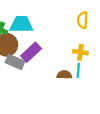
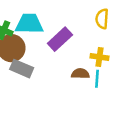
purple rectangle: (31, 52) -> (60, 39), moved
brown semicircle: (64, 75) -> (80, 74), moved

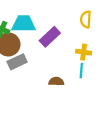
gray rectangle: (22, 69) -> (17, 62), turned -48
brown semicircle: (80, 74) -> (56, 81), moved

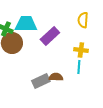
gray rectangle: (17, 62) -> (41, 81), moved

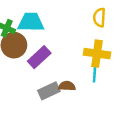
purple rectangle: (50, 36) -> (39, 57), moved
yellow cross: (81, 50) -> (97, 54), size x1.5

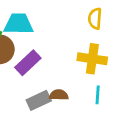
cyan line: (95, 74) -> (98, 95), moved

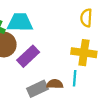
cyan line: (98, 95) -> (75, 78), moved

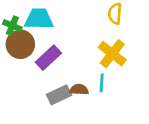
yellow cross: (84, 53) -> (112, 54), turned 30

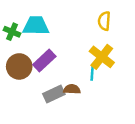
brown circle: (20, 44) -> (19, 66), moved
cyan line: (102, 83) -> (92, 72), moved

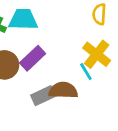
cyan line: (92, 72) -> (86, 72), turned -35
brown semicircle: (72, 89) -> (63, 90), size x1.5

